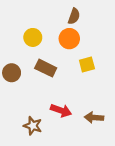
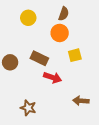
yellow circle: (33, 37) -> (28, 18), moved
red arrow: (61, 110) -> (53, 77), moved

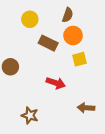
orange circle: (60, 33) -> (73, 35), moved
brown rectangle: (39, 58) -> (48, 43), moved

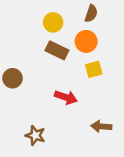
brown semicircle: (68, 15) -> (91, 14), moved
yellow circle: (30, 19) -> (53, 22), moved

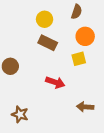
orange circle: (86, 41) -> (85, 36), moved
brown star: (35, 135) -> (20, 114), moved

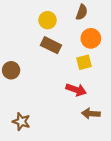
red arrow: (55, 82) -> (76, 90), moved

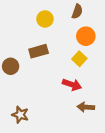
brown rectangle: (51, 45) -> (39, 51), moved, turned -42
yellow square: (84, 62) -> (79, 59), turned -32

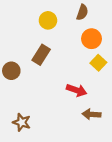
brown rectangle: (39, 51) -> (41, 55), turned -42
yellow square: (79, 59) -> (98, 63), moved

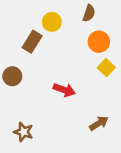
brown rectangle: (41, 55) -> (32, 42), moved
red arrow: (77, 90) -> (64, 90), moved
brown arrow: (92, 114) -> (99, 123), turned 144

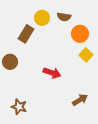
brown semicircle: (89, 13) -> (64, 17), moved, turned 80

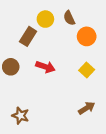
brown semicircle: (64, 17) -> (69, 18), turned 56
yellow square: (86, 55) -> (87, 70), moved
red arrow: (52, 73) -> (45, 67), moved

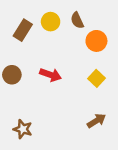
brown rectangle: (28, 36) -> (23, 30), moved

